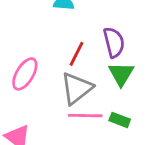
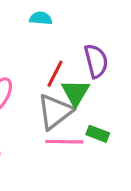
green triangle: (121, 74) -> (76, 93), moved
green rectangle: (120, 120) -> (98, 134), moved

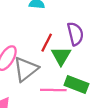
gray triangle: (55, 112) -> (26, 69), moved
green rectangle: (98, 134) -> (76, 85), size x1.5

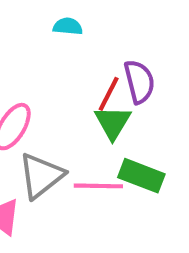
red line: (47, 43) -> (109, 94), moved
gray triangle: (26, 69) -> (41, 176), moved

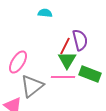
green rectangle: (141, 176) -> (90, 74), moved
pink line: (98, 186) -> (63, 77), moved

